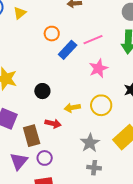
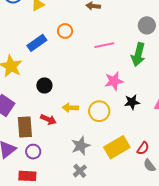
blue rectangle: (68, 50) -> (37, 43), moved
pink star: (98, 68) -> (114, 81), moved
gray cross: (94, 168) -> (80, 171), turned 32

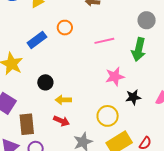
yellow arrow: (70, 108) -> (63, 100), moved
yellow circle: (99, 111) -> (108, 116), moved
red arrow: (48, 119) -> (61, 121), moved

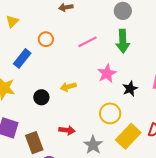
yellow arrow: (63, 100) -> (68, 87), moved

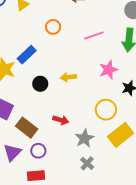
blue rectangle: (22, 58) -> (27, 55), moved
brown rectangle: (34, 143) -> (27, 128), turned -40

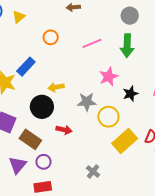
yellow arrow: (68, 77) -> (56, 87), moved
black circle: (40, 84) -> (42, 107), moved, size x1.5
gray star: (85, 138) -> (87, 102), moved, turned 30

